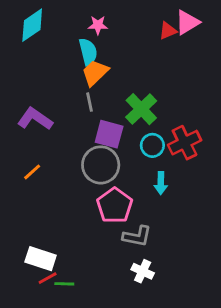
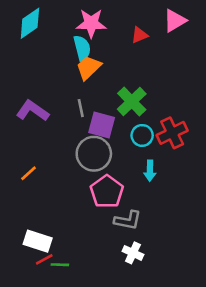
pink star: (98, 25) -> (91, 23), size x1.6
red triangle: (168, 31) -> (139, 35), moved
gray line: (89, 102) -> (81, 108), moved
orange line: (32, 172) -> (29, 173), moved

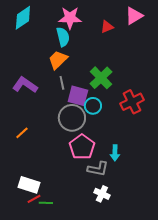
orange trapezoid: (89, 68) -> (58, 60), moved
cyan circle: (142, 135) -> (93, 106), moved
cyan arrow: (150, 171) -> (115, 153), moved

